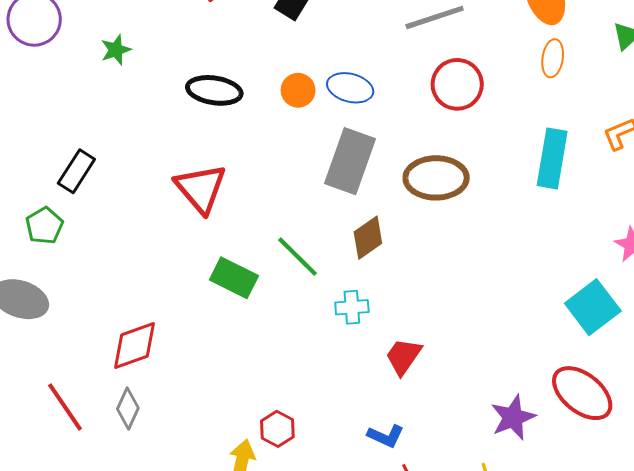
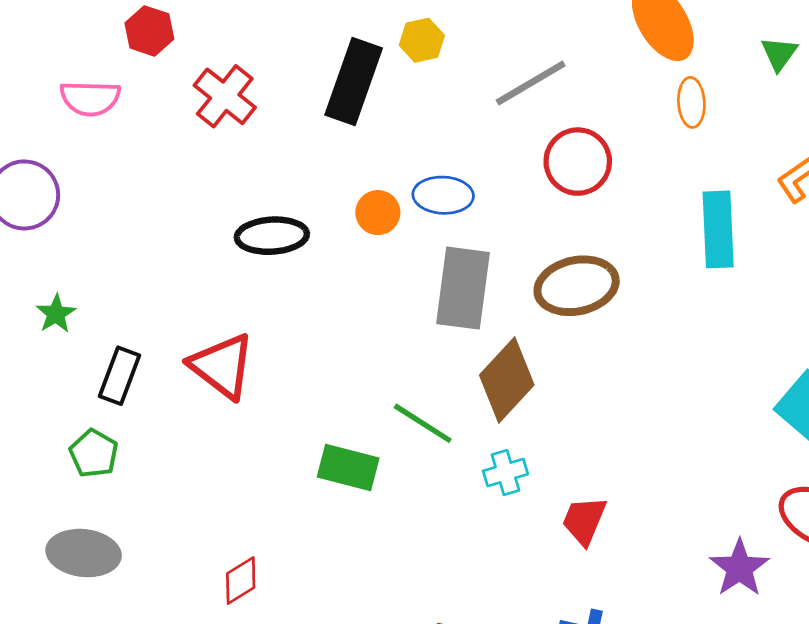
green star: (116, 50) -> (56, 314), moved
red triangle: (201, 188) -> (222, 366), moved
brown diamond: (368, 238) -> (507, 380), size x1.4
red diamond: (134, 346) -> (241, 580), size x0.7

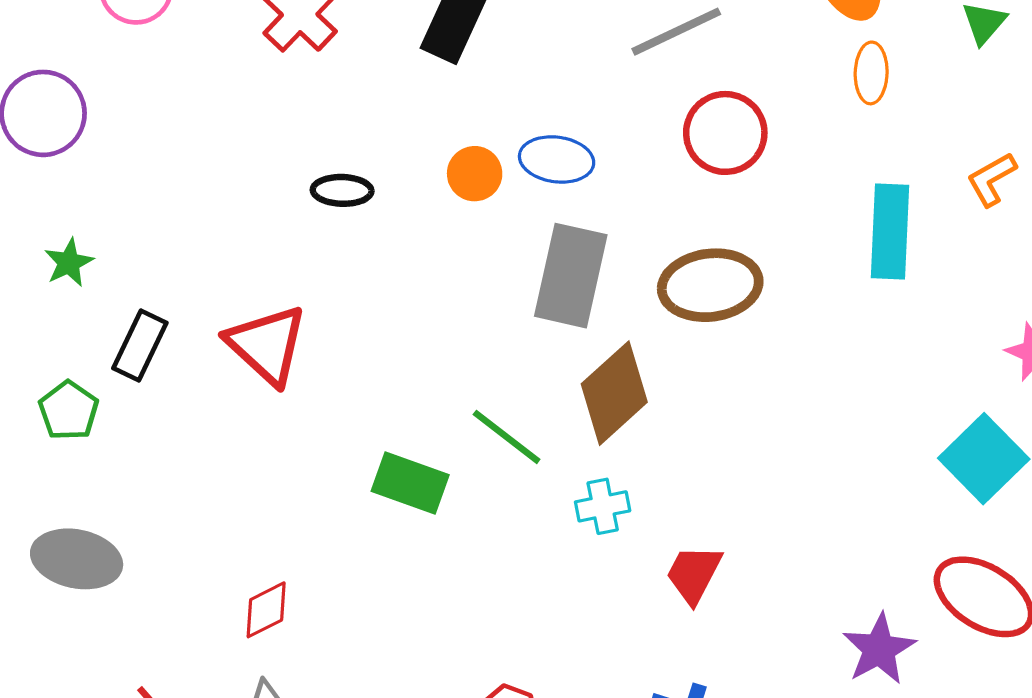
black ellipse: (272, 236) -> (342, 190), size x0.7
green pentagon: (94, 453) -> (69, 411), moved

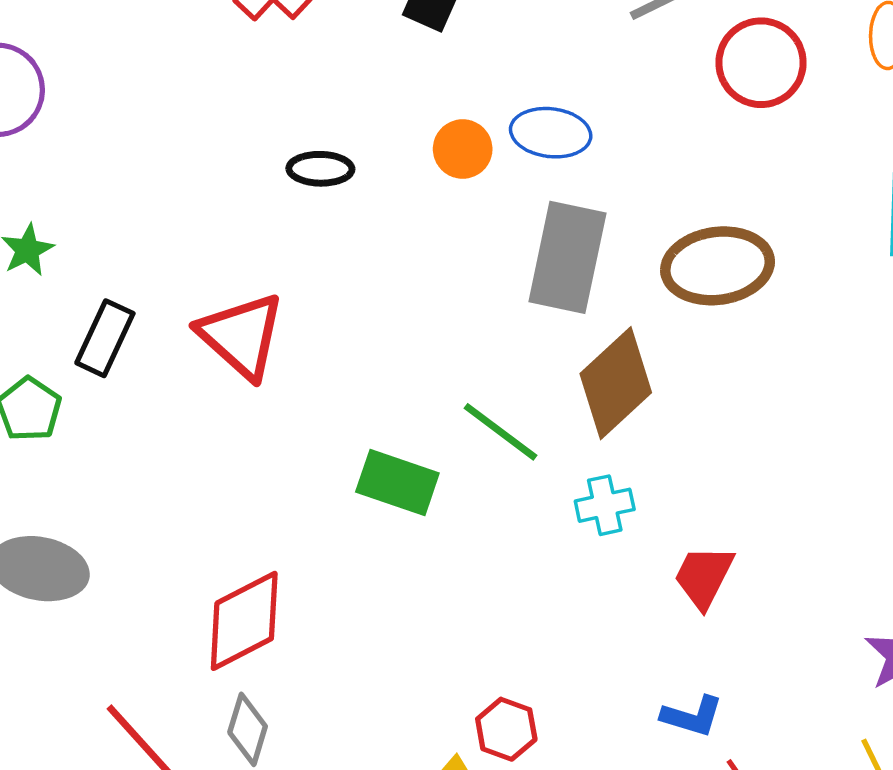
red circle: (725, 133) -> (761, 63), moved
red diamond: (266, 610) -> (244, 621), size x1.6

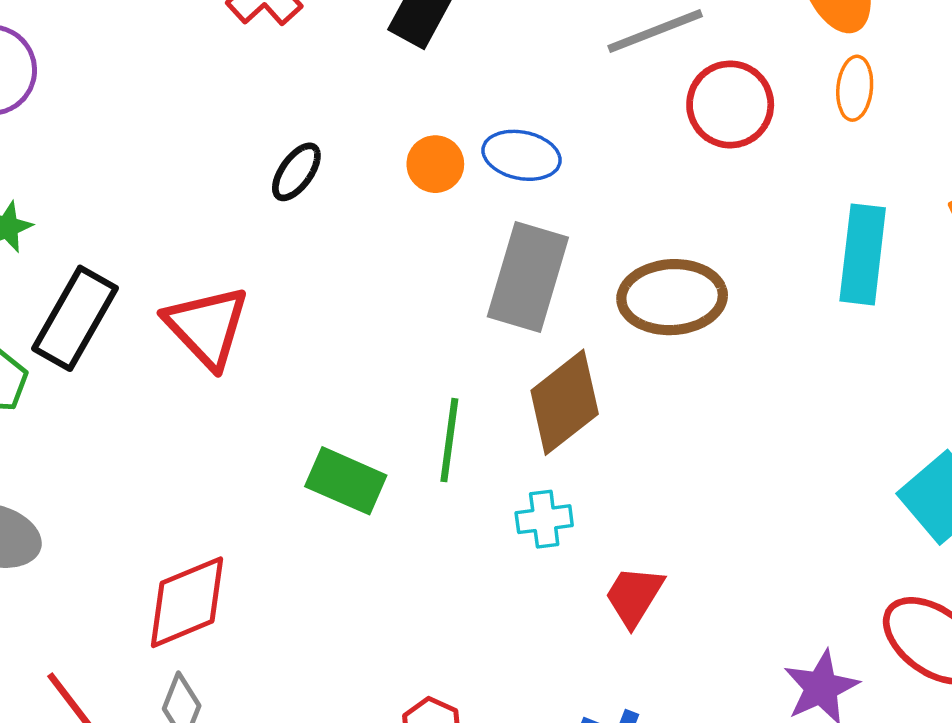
black ellipse: (320, 169) -> (296, 172), turned -60
black rectangle: (105, 338) -> (75, 318), size x1.4
green line: (500, 432) -> (449, 440), turned 56

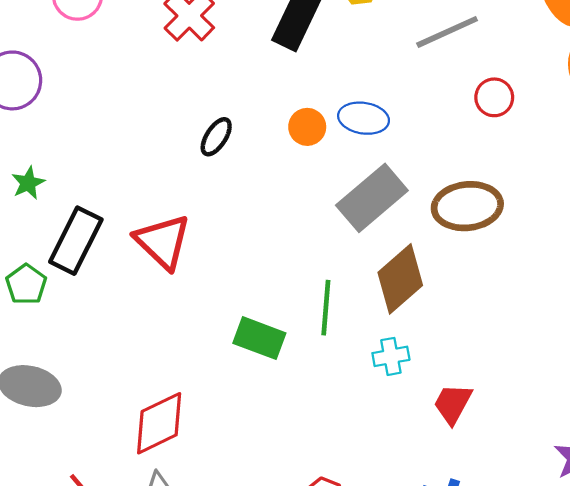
red circle: (730, 104) -> (494, 97), moved, size x0.7
gray rectangle: (528, 277) -> (372, 198), turned 36

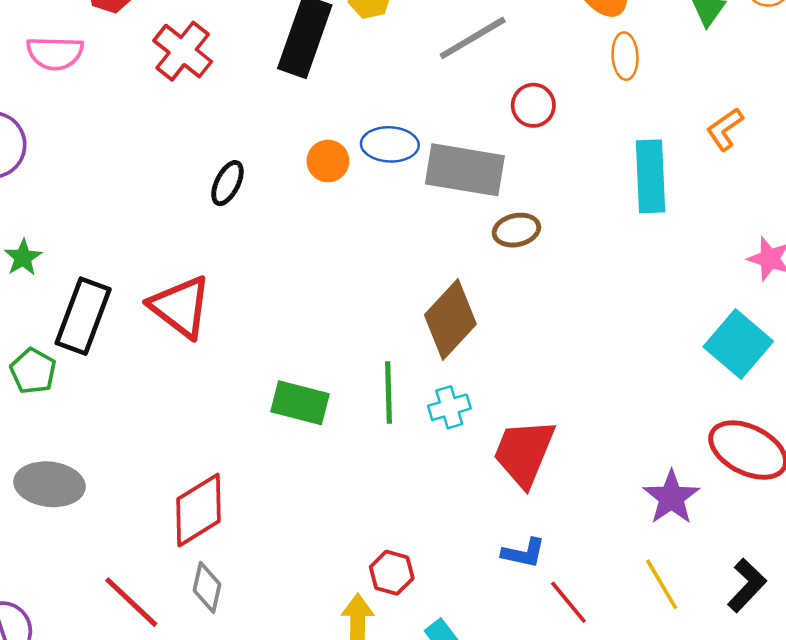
gray rectangle: (372, 198) -> (465, 170), moved, turned 56
brown ellipse: (467, 206) -> (516, 230), size x0.6
green line: (326, 308) -> (389, 392), moved
red trapezoid: (453, 404) -> (524, 453), size x1.5

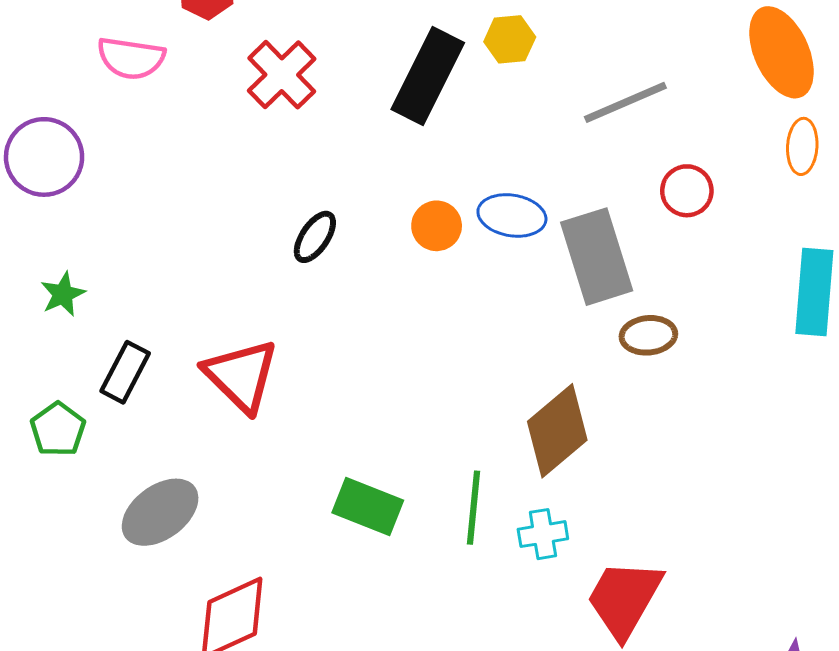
gray rectangle: (465, 170) -> (597, 257), turned 56
black rectangle: (83, 316) -> (125, 372), size x0.7
gray ellipse: (49, 484) -> (160, 512), moved, turned -50

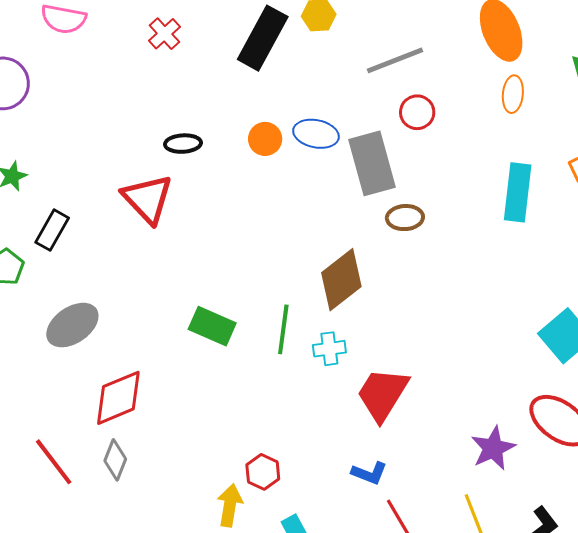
red cross: (282, 75) -> (165, 34), size x0.7
red circle: (687, 191) -> (417, 112), moved
black ellipse: (315, 237) -> (183, 144), turned 51
red triangle: (241, 376) -> (147, 199), moved

